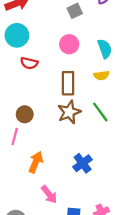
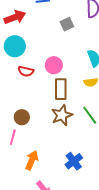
pink circle: (69, 44) -> (54, 65), moved

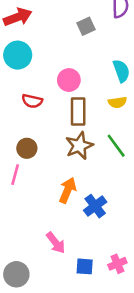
red semicircle: (26, 71) -> (32, 101), moved
orange arrow: (32, 160) -> (68, 190), moved

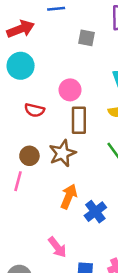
gray square: (86, 26) -> (86, 38), turned 36
brown star: (79, 146) -> (62, 153), moved

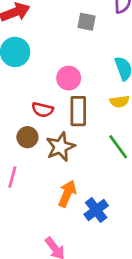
red semicircle: (35, 110) -> (43, 110), moved
brown circle: (29, 156) -> (27, 137), moved

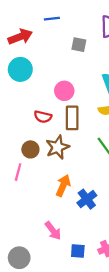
brown circle: (27, 137) -> (30, 149), moved

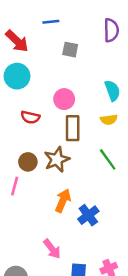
red arrow: (20, 37) -> (17, 41), turned 65
gray square: (79, 45) -> (70, 50), moved
red semicircle: (43, 117) -> (30, 117), moved

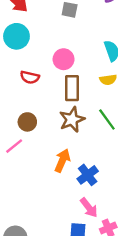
brown star: (57, 159) -> (72, 120), moved
pink line: (15, 186) -> (14, 146), turned 36
pink arrow: (52, 249) -> (89, 208), moved

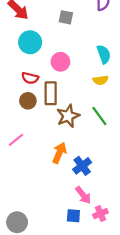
cyan circle: (16, 36) -> (30, 42), moved
brown rectangle: (72, 88) -> (51, 93), moved
brown circle: (27, 122) -> (28, 101), moved

